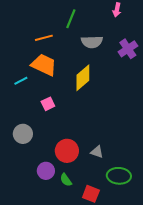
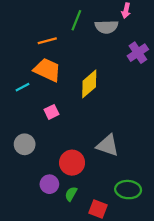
gray semicircle: (92, 42) -> (107, 27), moved
gray triangle: (97, 152) -> (108, 145), moved, size x1.6
green semicircle: (66, 180) -> (71, 194), turned 64

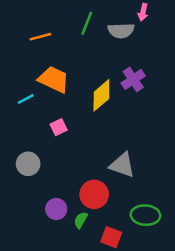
orange line: (47, 41) -> (40, 37), moved
purple cross: (138, 53) -> (133, 79), moved
red circle: (72, 163) -> (94, 194), moved

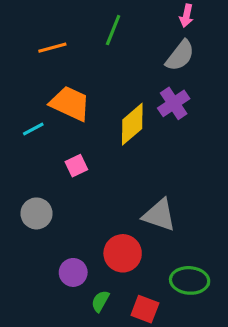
gray semicircle: (121, 31) -> (180, 56), moved, turned -50
green semicircle: (81, 220) -> (100, 301), moved

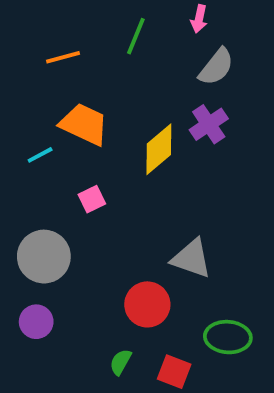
pink arrow: (186, 16) -> (199, 19), moved
gray circle: (37, 213) -> (44, 257), size x1.4
purple circle: (73, 272) -> (36, 322), moved

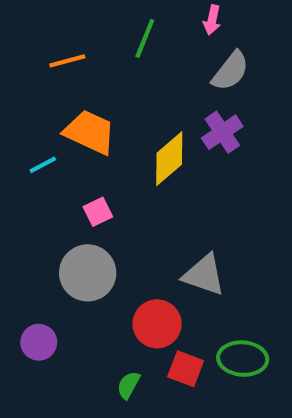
gray circle: (44, 257) -> (88, 273), moved
red square: (174, 372) -> (186, 369), moved

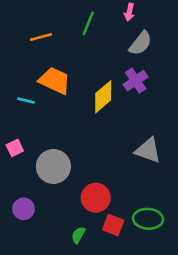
cyan line: (43, 165) -> (26, 101), turned 42
pink square: (98, 212) -> (15, 148), moved
gray triangle: (204, 275) -> (148, 150), moved

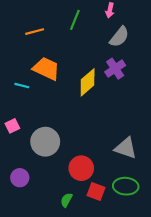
gray triangle: (148, 150) -> (126, 148), moved

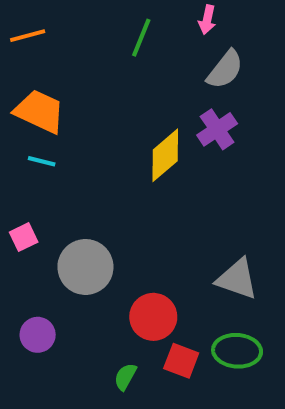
orange line: (35, 32) -> (28, 36), moved
orange trapezoid: (46, 69) -> (40, 111), moved

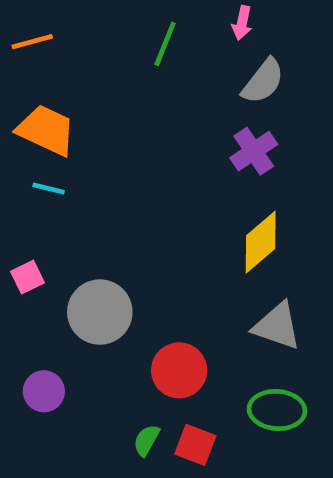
yellow diamond: (165, 155) -> (261, 242), moved
red square: (181, 361) -> (195, 445), moved

